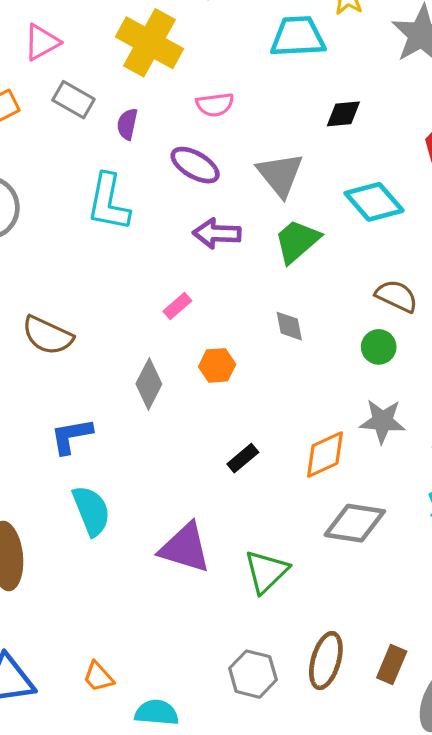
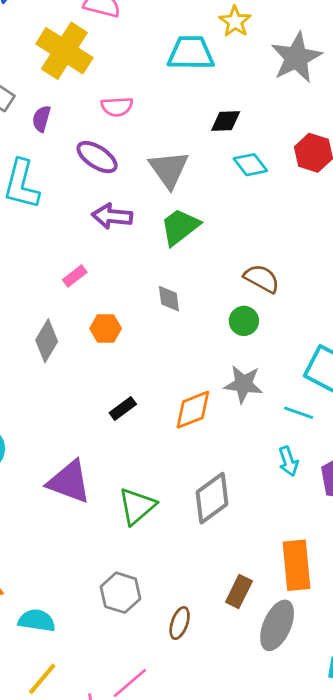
cyan diamond: (374, 202) -> (250, 165), moved, size x0.7
gray diamond: (355, 523) -> (212, 498), moved, turned -48
brown ellipse: (326, 661) -> (180, 623), moved, size x0.7

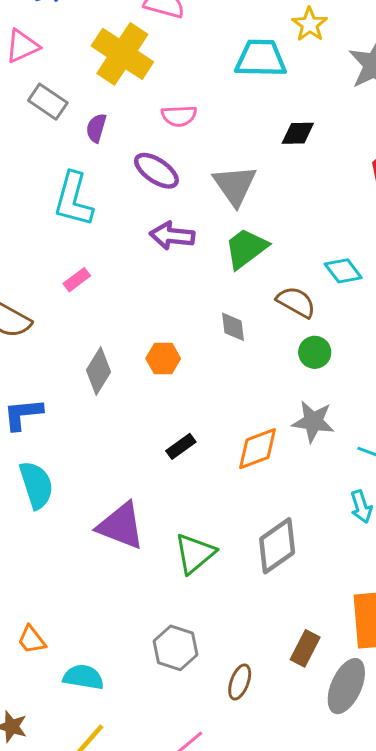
cyan diamond: (250, 165) -> (343, 271), moved
pink rectangle: (75, 276) -> (77, 280), moved
brown semicircle: (262, 279) -> (296, 302), moved

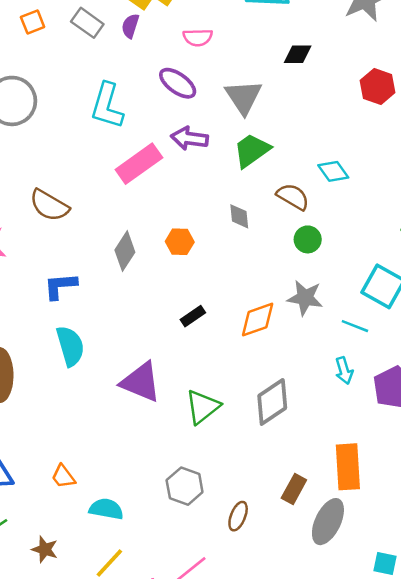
purple semicircle: (96, 128) -> (130, 26), moved
pink rectangle: (77, 280) -> (139, 164), moved, size x2.0

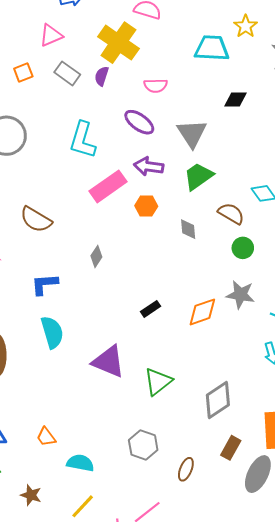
orange hexagon: (180, 242) -> (146, 206), moved
gray diamond: (125, 251) -> (96, 256), size x0.7
gray diamond: (272, 402) -> (218, 400), moved

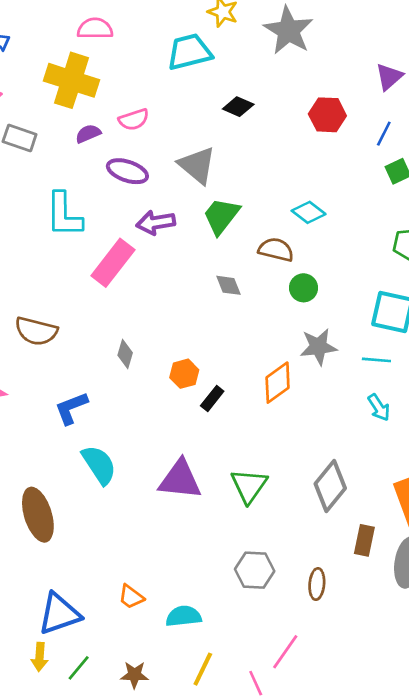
purple semicircle: (102, 76) -> (88, 134), moved, turned 66
black diamond: (236, 100) -> (238, 107), turned 40
orange hexagon: (146, 206) -> (184, 374), moved

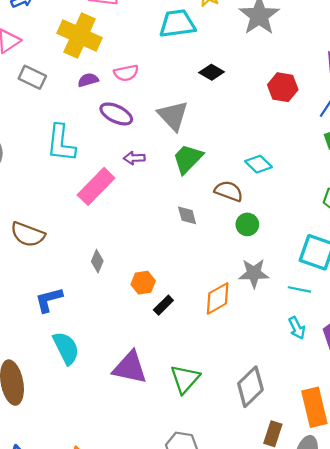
purple arrow: (156, 223) -> (134, 158), size x0.7

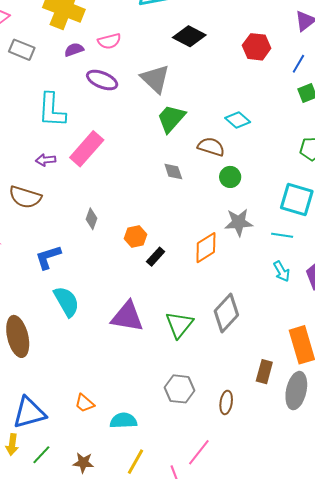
black diamond: (212, 72) -> (189, 36), size x1.4
purple arrow: (134, 158) -> (46, 160), moved
gray diamond: (250, 387) -> (226, 313), moved

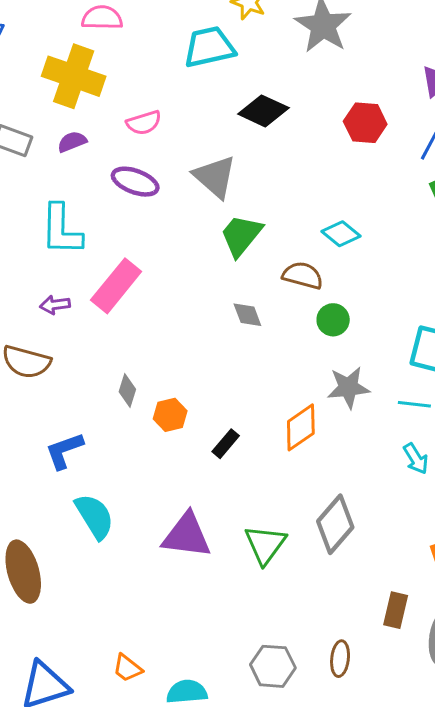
purple semicircle: (74, 50) -> (72, 142), moved
orange hexagon: (136, 237) -> (170, 415), moved
gray hexagon: (180, 389) -> (273, 666), moved

